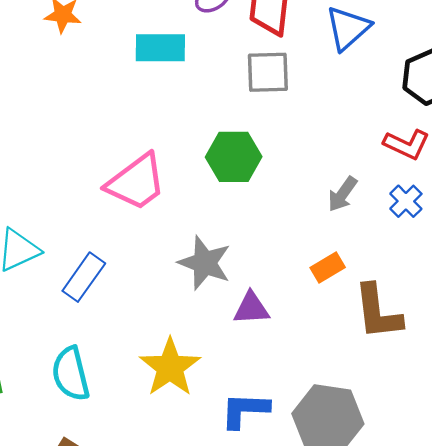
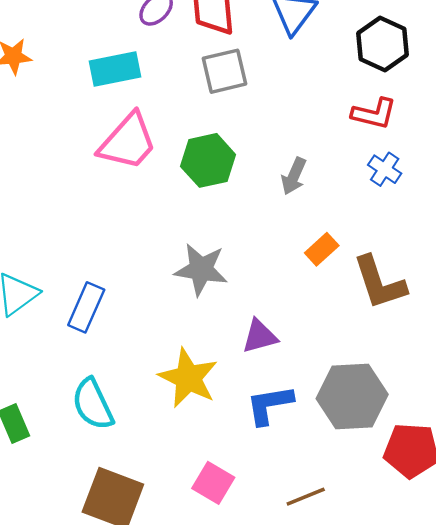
pink trapezoid: (136, 182) -> (128, 142), moved
gray arrow: (342, 194) -> (294, 176), moved
purple triangle: (251, 308) -> (260, 336), moved

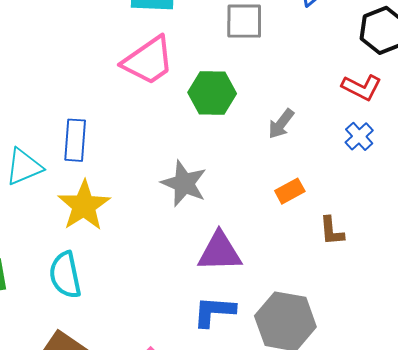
brown L-shape: (379, 283) -> (332, 231), size x0.6
blue rectangle: (86, 307) -> (75, 140), moved, turned -33
purple triangle: (260, 336) -> (220, 252), size x1.4
yellow star: (188, 378) -> (84, 206), moved

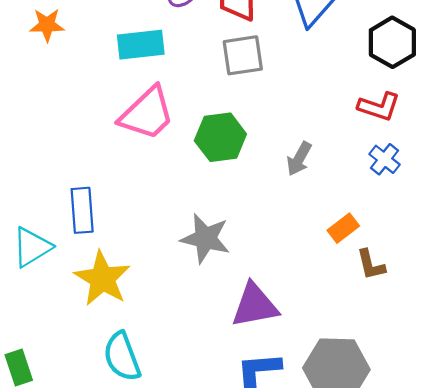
orange rectangle: (290, 191) -> (343, 228), moved
cyan semicircle: (65, 275) -> (122, 357), moved

